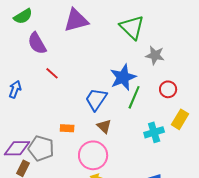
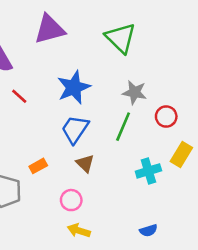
gray star: (155, 55) -> (134, 92), moved
blue star: (123, 77) -> (74, 87), moved
orange rectangle: (67, 128) -> (38, 166), turned -32
pink circle: (93, 155) -> (71, 200), size x0.6

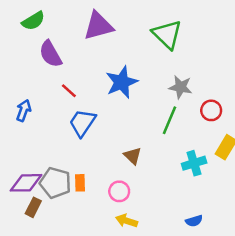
blue trapezoid: (75, 129) -> (82, 123), moved
orange rectangle: (38, 166) -> (80, 183), moved, turned -63

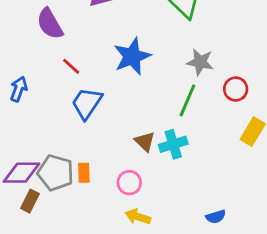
cyan cross: (194, 163) -> (173, 144), moved

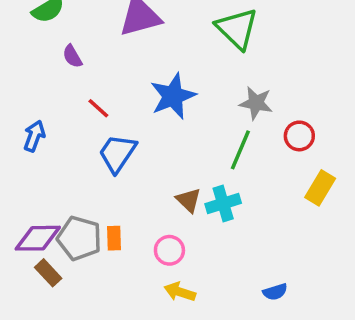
purple semicircle: (50, 24) -> (72, 56), size x0.6
brown rectangle: (30, 201) -> (48, 273), turned -70

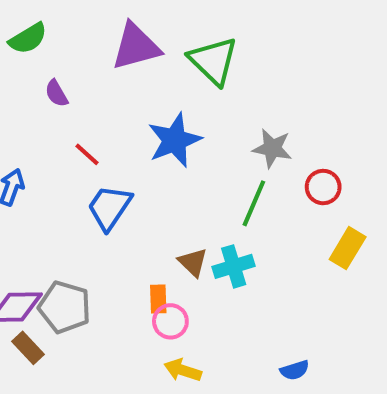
green triangle: (237, 29) -> (213, 61), moved
orange rectangle: (114, 238) -> (158, 299), moved

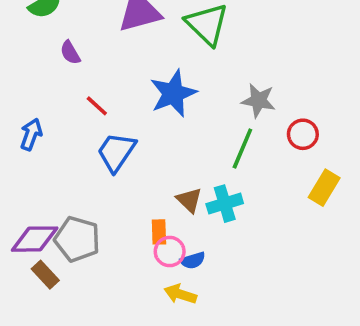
blue semicircle: (295, 370) -> (193, 260), moved

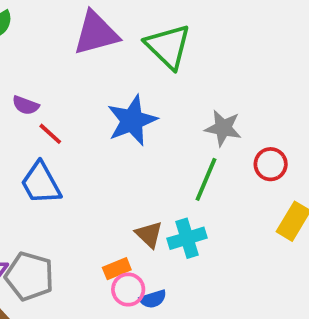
purple semicircle: (70, 53) -> (26, 105), moved, turned -40
blue trapezoid: (116, 152) -> (41, 183), moved, turned -63
orange rectangle: (159, 232) -> (117, 269), turned 70

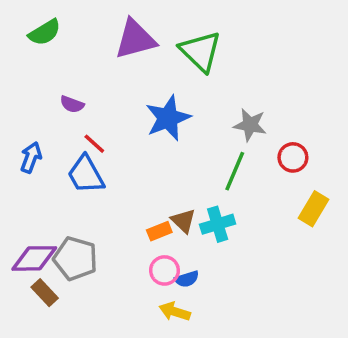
red line: (50, 134) -> (94, 144), moved
orange rectangle: (117, 269) -> (159, 231), moved

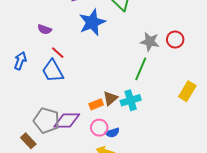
blue star: (168, 118) -> (92, 22), moved
red circle: (293, 157) -> (175, 40), moved
brown triangle: (183, 221) -> (110, 98), turned 35
purple diamond: (34, 258) -> (67, 121), moved

